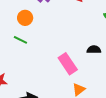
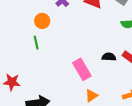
green line: (20, 40) -> (36, 43), turned 48

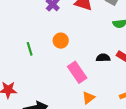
orange circle: (42, 21) -> (61, 41), moved

